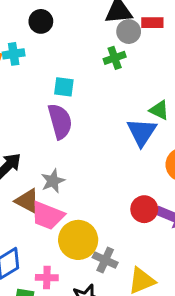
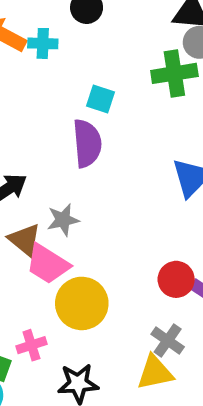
green cross: (115, 58) -> (174, 73), size x1.5
gray cross: (105, 260) -> (168, 340), moved
pink cross: (47, 278) -> (31, 345), turned -30

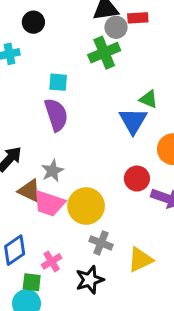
red circle: (176, 279) -> (137, 179), moved
yellow circle: (82, 303) -> (86, 206), moved
gray cross: (168, 340) -> (101, 243), moved

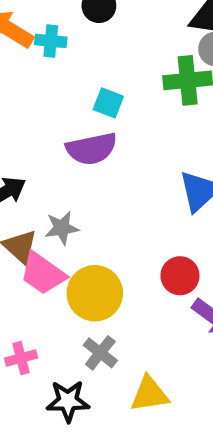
purple semicircle: (56, 115) -> (92, 149), turned 80

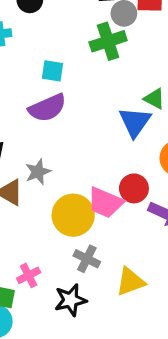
pink trapezoid: (43, 273) -> (105, 202), moved

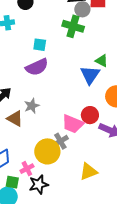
green cross: (108, 41) -> (73, 26), turned 35
yellow circle: (73, 215) -> (47, 151), moved
gray cross: (87, 259) -> (60, 141), moved, turned 35
black star: (70, 300) -> (39, 185), moved

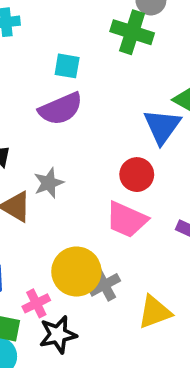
red circle: (90, 115) -> (137, 175), moved
gray cross: (60, 141) -> (104, 285), moved

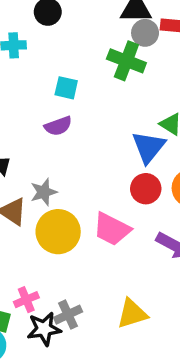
purple semicircle: (61, 109) -> (58, 126), size x0.7
red circle: (137, 175) -> (146, 189), moved
yellow circle: (76, 272) -> (58, 232), moved
gray cross: (104, 285) -> (68, 315), moved

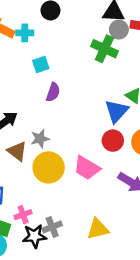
cyan square: (66, 88) -> (41, 64), moved, turned -35
purple semicircle: (58, 126) -> (53, 92), turned -54

